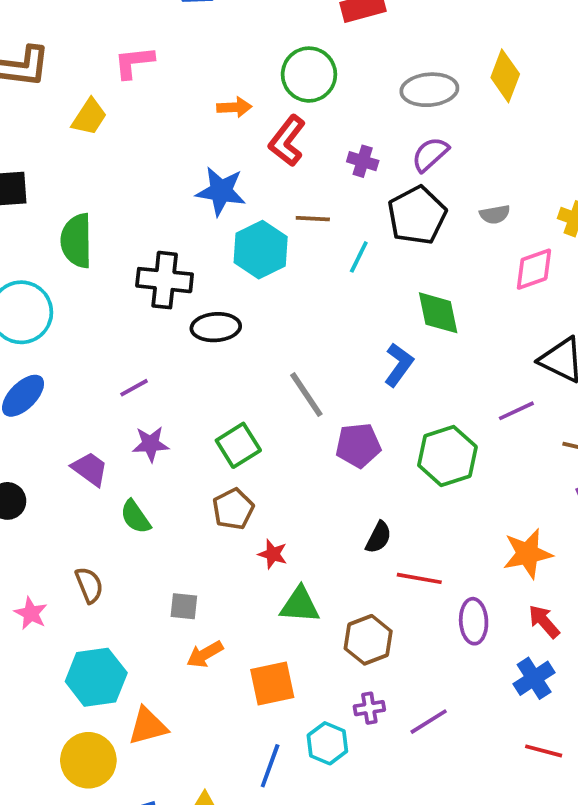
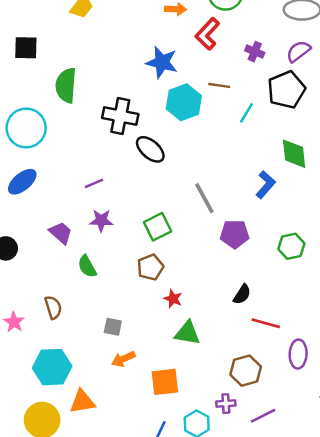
black ellipse: (216, 327) -> (150, 149), turned 40
green hexagon: (447, 456) -> (291, 246), size x0.7
brown hexagon: (368, 640) -> (246, 371), moved

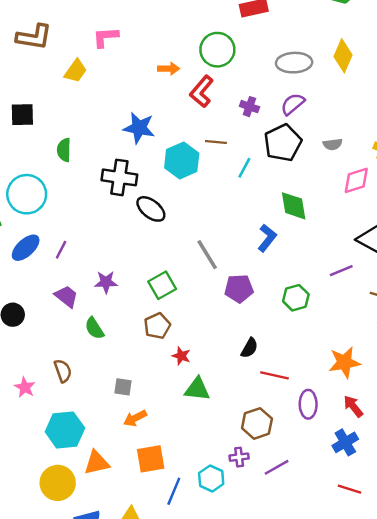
blue star: (162, 62) -> (139, 128), moved
green semicircle: (66, 85) -> (64, 150), size x0.7
purple line: (94, 183) -> (61, 250), moved, turned -36
orange square: (165, 382) -> (151, 459), moved

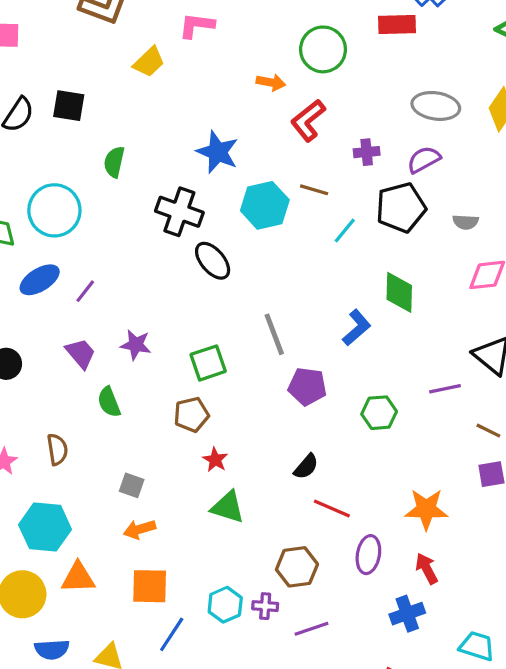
green circle: (217, 50) -> (323, 49), moved
purple cross: (249, 107) -> (367, 152), turned -36
cyan hexagon: (211, 479) -> (225, 605), moved

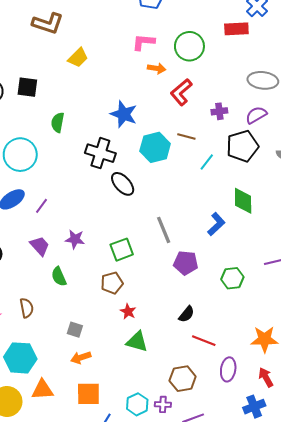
pink L-shape: (197, 25) -> (143, 42), moved

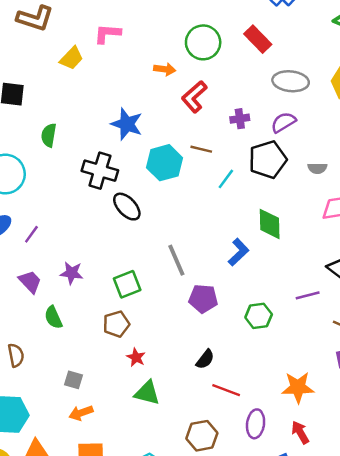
red rectangle: (236, 29) -> (258, 39), moved, turned 50
pink L-shape: (143, 42) -> (107, 34), moved

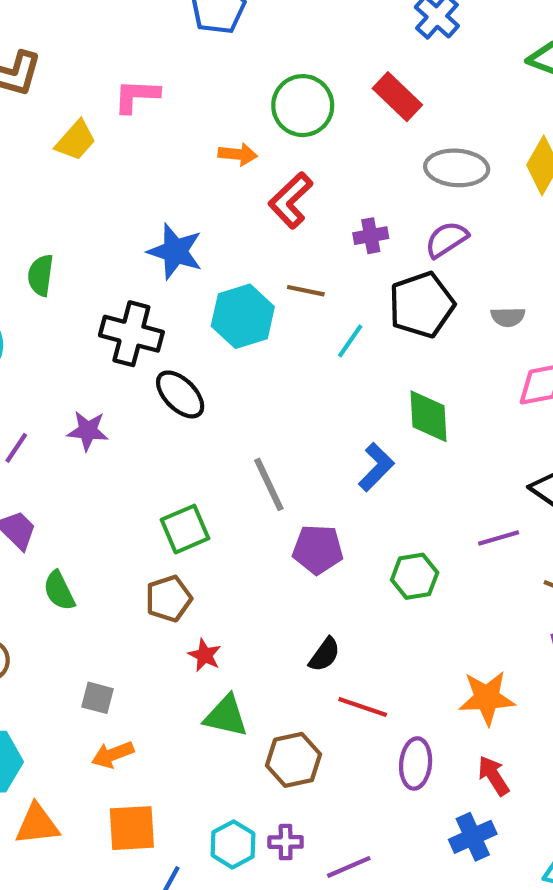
purple star: (72, 273) -> (88, 431), moved
brown hexagon: (202, 436) -> (294, 760), moved

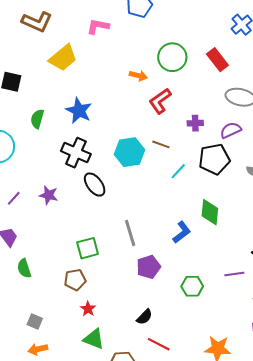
pink L-shape: (136, 96) -> (98, 26), moved
yellow trapezoid: (76, 140) -> (63, 58), size x1.4
blue star: (175, 251) -> (79, 111), moved
purple pentagon: (318, 549) -> (149, 267), turned -30

